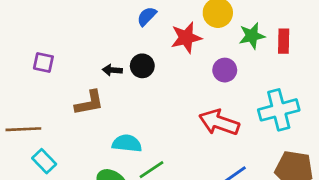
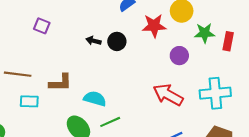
brown L-shape: (89, 103) -> (60, 83), moved
cyan rectangle: (44, 161) -> (29, 101), turned -54

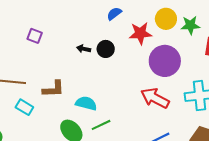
green star: (205, 33) -> (190, 25), moved
purple circle: (179, 56) -> (165, 61), size x1.8
cyan rectangle: (29, 101) -> (24, 107), turned 30

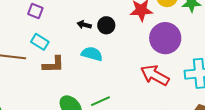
cyan semicircle: (86, 103) -> (92, 54), moved
cyan rectangle: (24, 107) -> (40, 42), moved

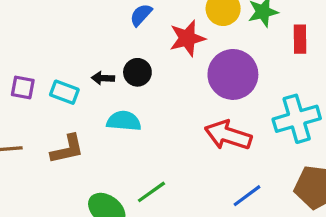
purple square: (35, 11) -> (23, 87), moved
cyan rectangle: (40, 42) -> (64, 92), moved

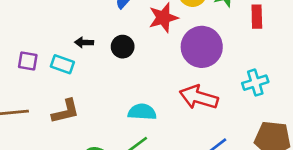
black arrow: (103, 78) -> (84, 42), moved
cyan cross: (297, 119) -> (255, 83), size x0.7
cyan semicircle: (124, 121) -> (142, 112), moved

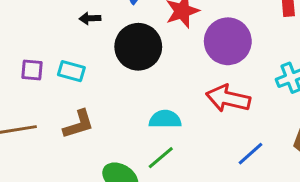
black arrow: (84, 42) -> (90, 18), moved
black circle: (123, 47) -> (138, 47), size x1.8

